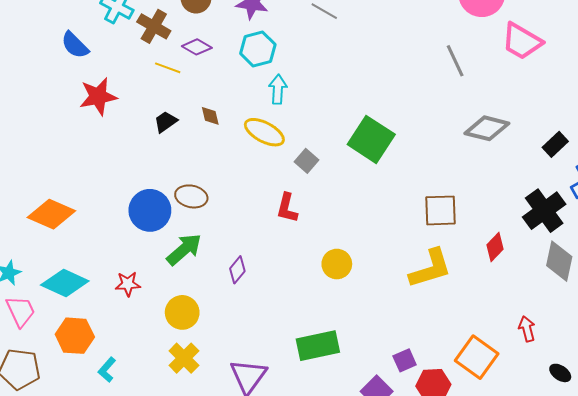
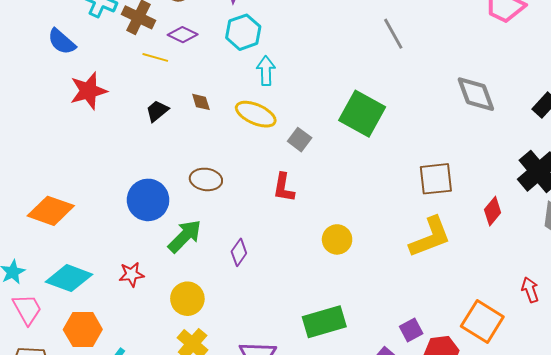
gray line: (455, 61) -> (393, 34), moved
gray diamond: (487, 128) -> (476, 94), turned 60
brown ellipse: (191, 196) -> (206, 179), moved

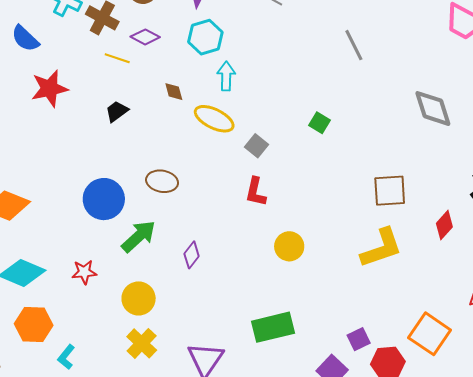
brown diamond: (201, 102) -> (174, 92), moved
green square: (362, 114) -> (319, 123), size x0.5
red L-shape: (284, 188) -> (256, 192), moved

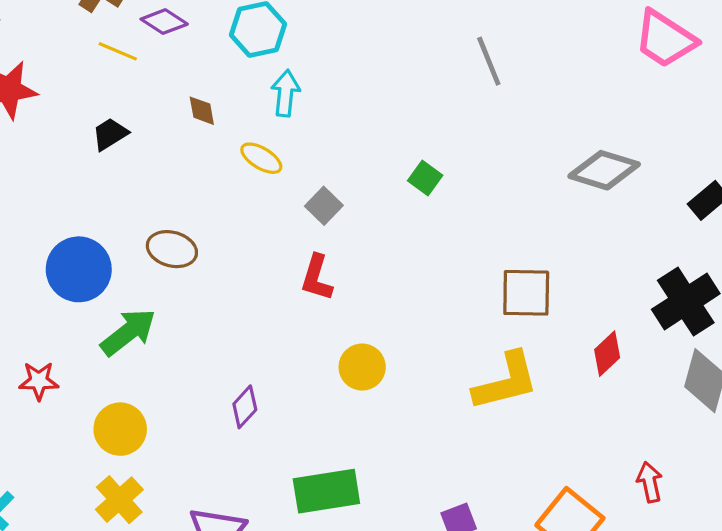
gray diamond: (433, 108) -> (604, 170), turned -60
yellow ellipse: (214, 119) -> (261, 158), size x0.7
purple diamond: (192, 255) -> (245, 407), moved

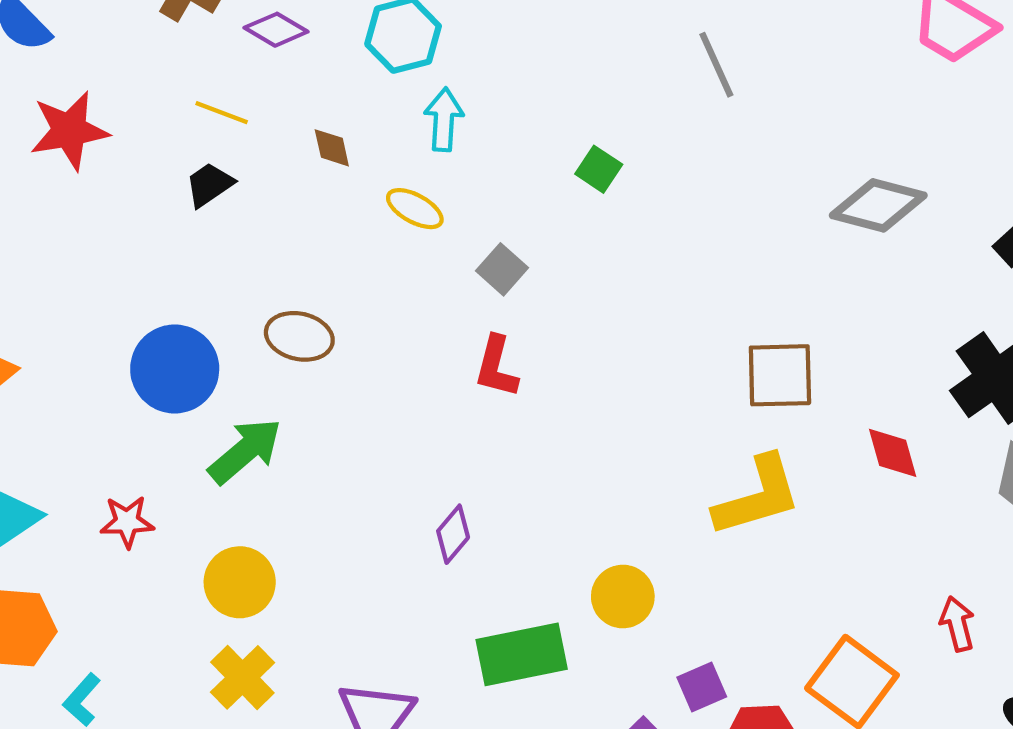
yellow line: (118, 51) -> (222, 113), moved
green square: (425, 178) -> (599, 169), moved
red diamond: (607, 354) -> (893, 453), turned -60
yellow circle: (362, 367) -> (623, 597), moved
purple diamond: (245, 407) -> (453, 534), moved

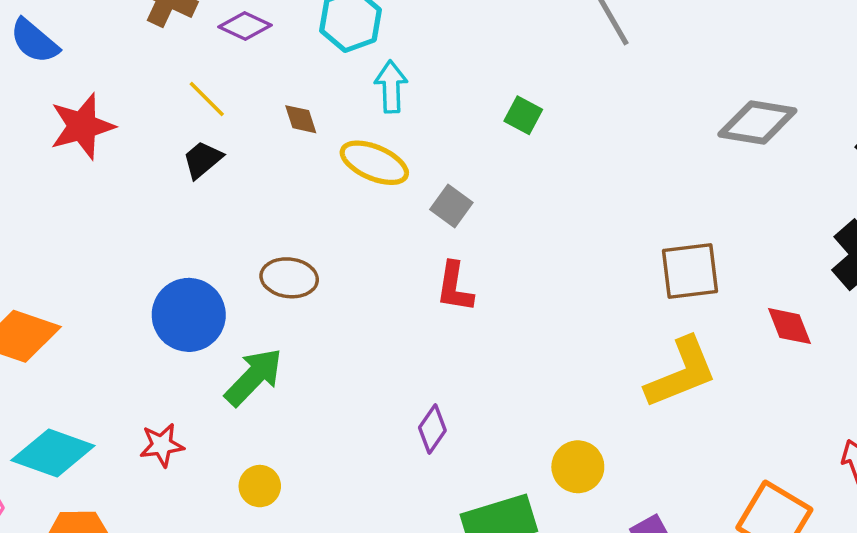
yellow line: (222, 113) -> (207, 99), turned 30
yellow ellipse: (415, 209) -> (374, 163), size x1.4
yellow circle: (240, 582) -> (260, 486), size x0.7

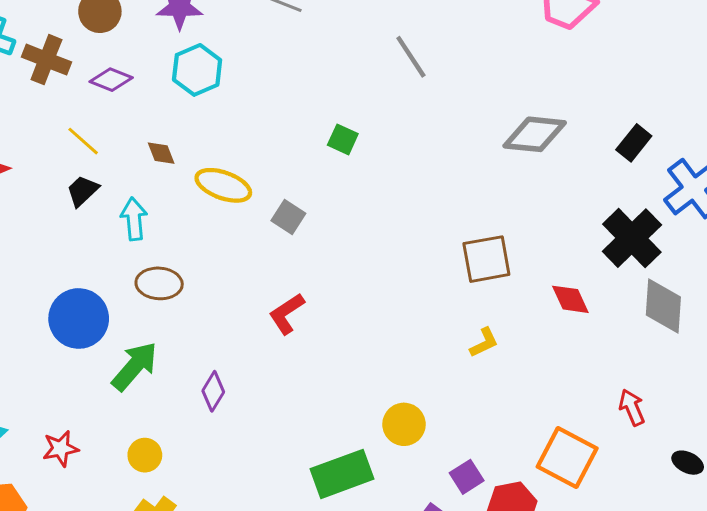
cyan arrow: (391, 87) -> (134, 219), moved
red L-shape: (455, 287) -> (287, 314), moved, turned 51
yellow L-shape: (681, 373) -> (484, 343), size x0.5
purple diamond: (432, 429) -> (213, 391), moved
red star: (162, 445) -> (61, 448), moved

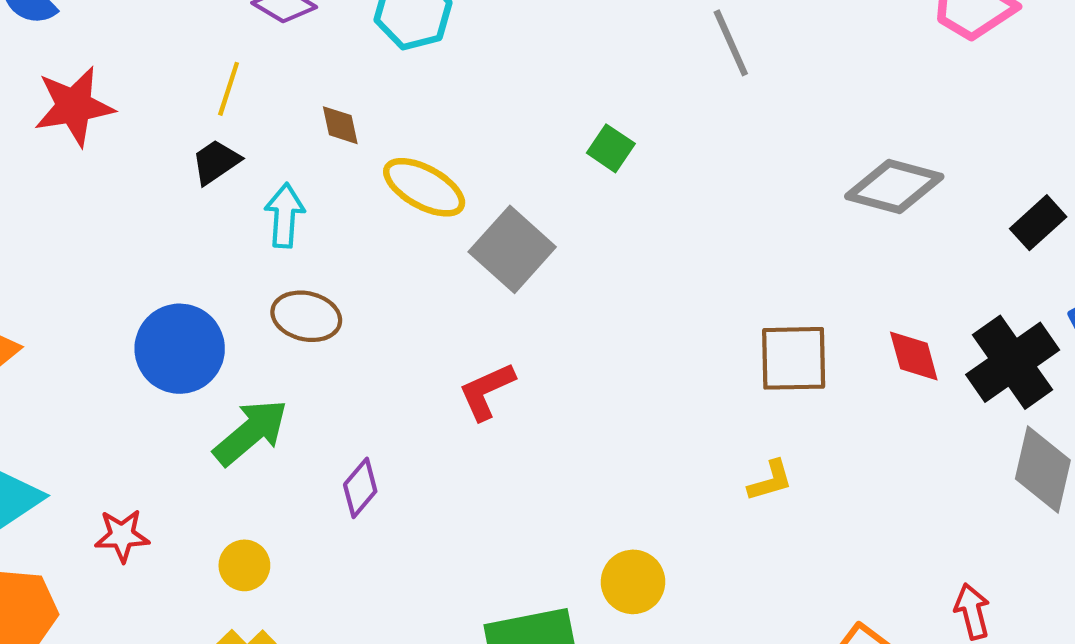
yellow line: (83, 141) -> (229, 89), turned 57
gray square: (288, 217) -> (512, 249), size x1.6
red diamond: (570, 299) -> (914, 356), moved

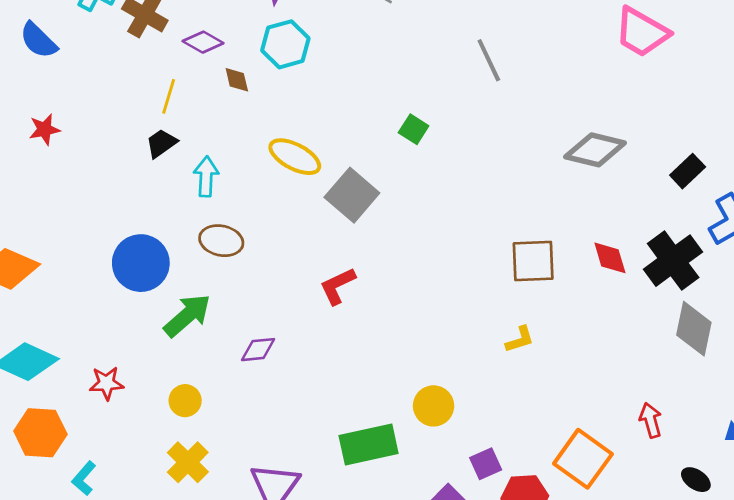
red star: (74, 106) -> (44, 129), moved, size x0.6
brown diamond: (340, 125) -> (237, 80), moved
purple diamond: (360, 488) -> (258, 350), turned 45

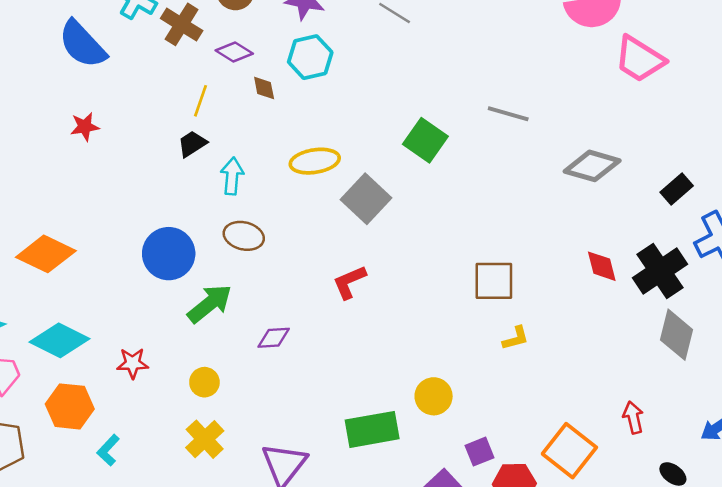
blue semicircle: (38, 40) -> (82, 44), size x1.4
gray line: (489, 60) -> (508, 114), moved, turned -51
green square: (414, 129) -> (425, 140), size x1.6
yellow ellipse: (295, 157) -> (315, 161), turned -39
brown square: (533, 261) -> (494, 281), moved

